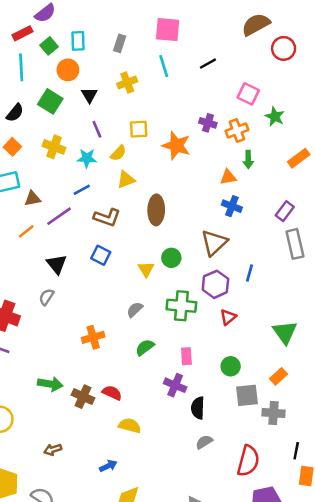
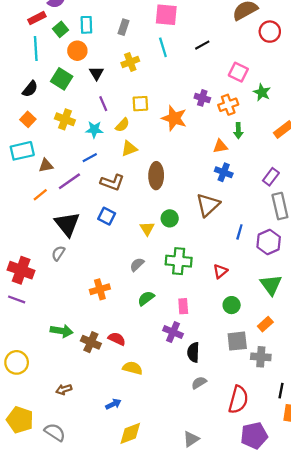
black triangle: (57, 264) -> (67, 224), size x1.4
purple hexagon: (215, 284) -> (269, 242), moved
green circle: (231, 366) -> (232, 305), moved

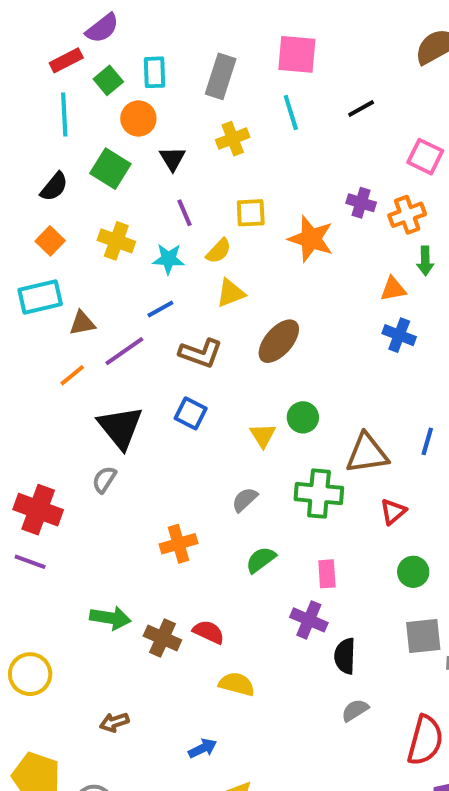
gray rectangle: (124, 27) -> (221, 76), size x1.5
brown ellipse: (156, 176) -> (279, 341), turned 40
brown triangle: (208, 205) -> (367, 453), moved, turned 35

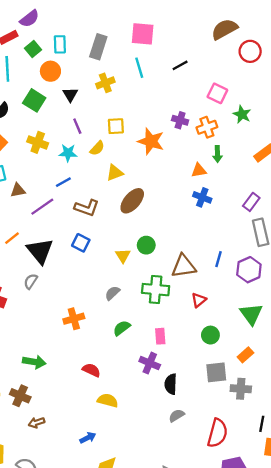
yellow triangle: (231, 293) -> (115, 173), moved
orange line: (72, 375) -> (12, 238), moved
brown cross: (162, 638) -> (20, 396), moved

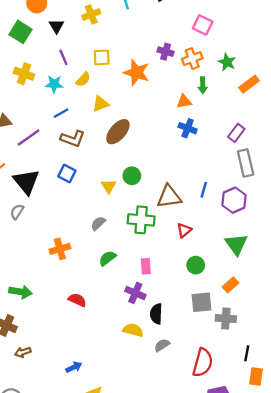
green star: (242, 114) -> (227, 62), moved
blue line: (63, 182) -> (61, 113), moved
yellow semicircle: (108, 400) -> (133, 330), moved

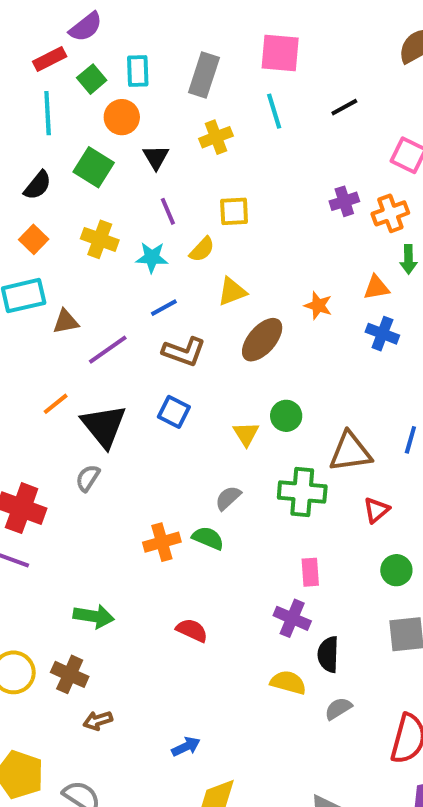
purple cross: (166, 52) -> (344, 201), turned -35
orange star: (136, 73) -> (318, 306), moved, size x0.6
green semicircle: (107, 258) -> (208, 538), moved, turned 60

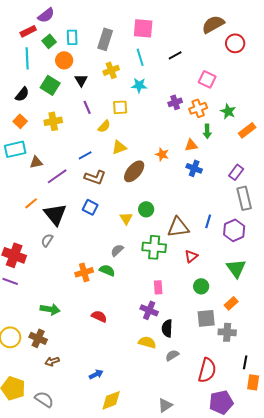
yellow cross: (100, 239) -> (53, 121), turned -30
cyan star: (152, 257) -> (139, 85), moved

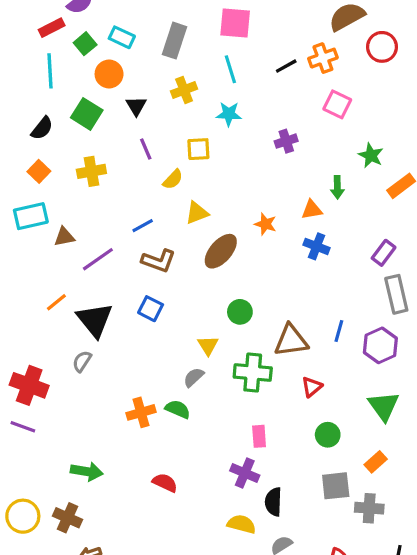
cyan rectangle: (72, 37) -> (122, 37), turned -63
orange cross: (198, 108) -> (323, 58), moved
yellow triangle: (126, 218) -> (208, 345), moved

